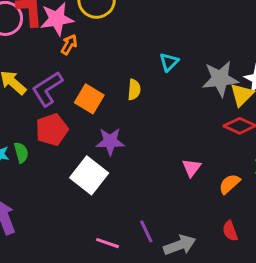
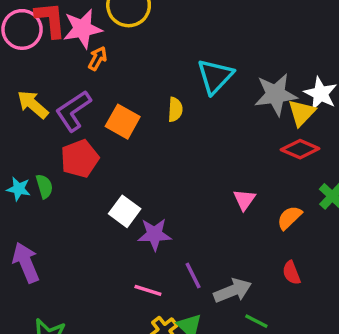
cyan triangle: (169, 62) -> (215, 76), size x1.6
purple star: (110, 141) -> (155, 234), moved
white square: (89, 175) -> (125, 211), size x0.7

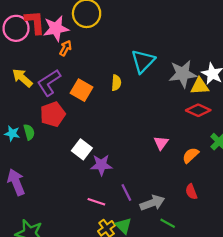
yellow triangle: (302, 113) -> (200, 86), turned 42

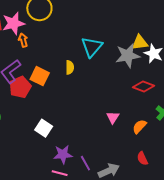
orange arrow: (66, 48) -> (23, 40), turned -40
yellow triangle: (200, 86) -> (140, 43), moved
red pentagon: (53, 114) -> (20, 87), moved
purple star: (101, 165) -> (63, 154), moved

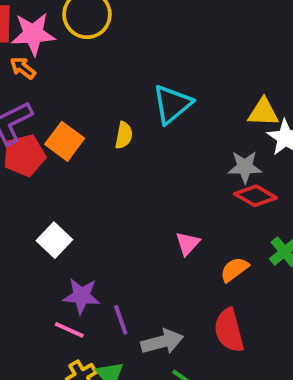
orange arrow: (23, 40) -> (23, 68), moved, turned -48
gray star: (128, 56) -> (245, 167), moved, size x0.7
red semicircle: (142, 158) -> (229, 330), size x1.6

